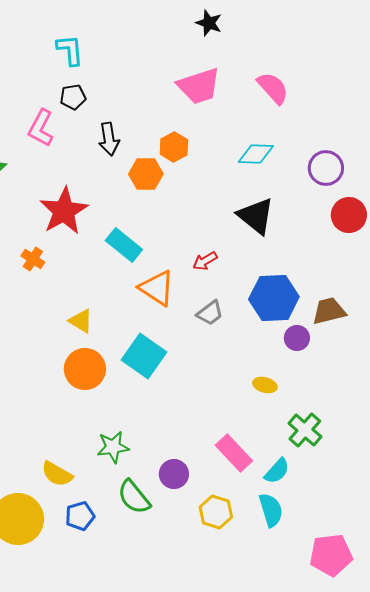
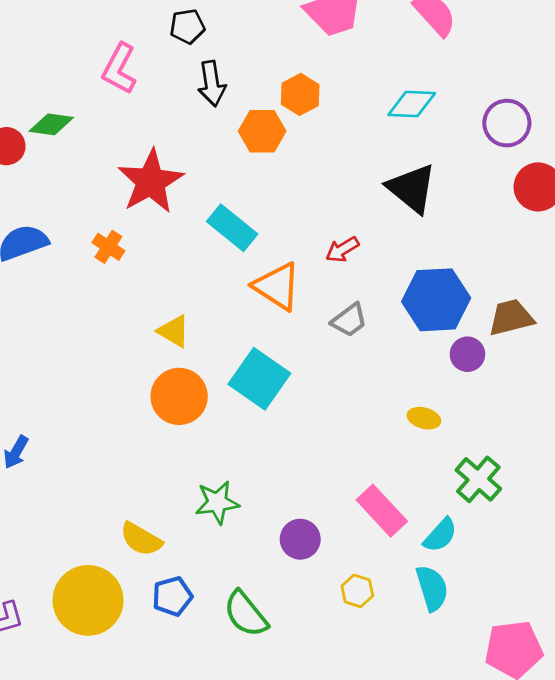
black pentagon: (73, 97) -> (187, 26), moved
green semicircle: (134, 497) -> (246, 614), moved
yellow hexagon: (216, 512) -> (357, 591), size x0.7

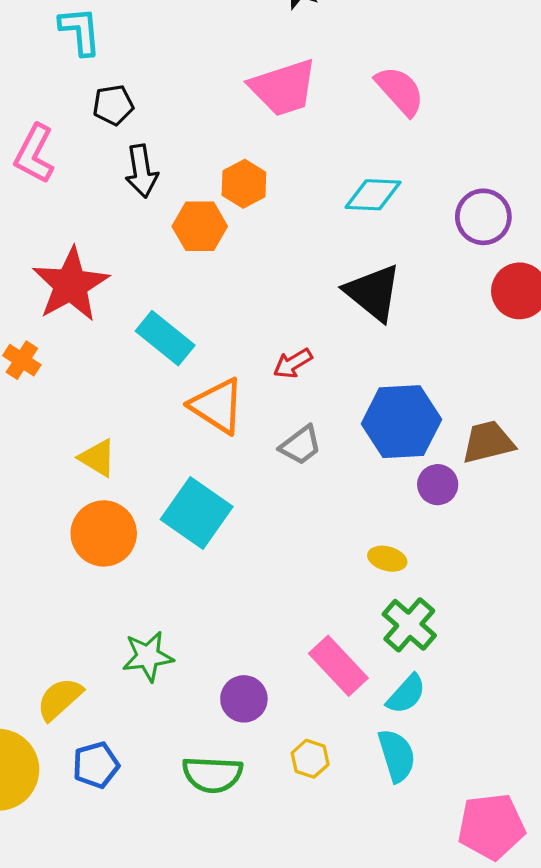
green cross: (478, 479) -> (409, 625), moved
yellow semicircle: (141, 539) -> (60, 699), turned 108
green semicircle: (246, 614) -> (212, 774), moved, turned -48

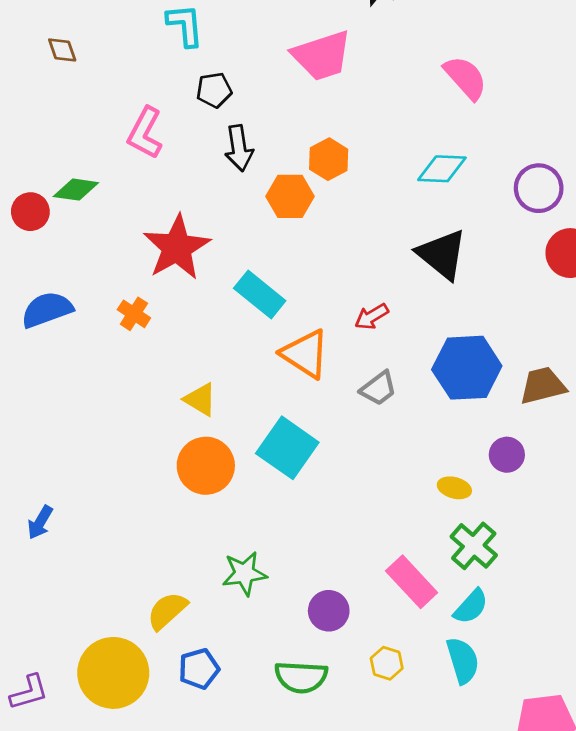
pink trapezoid: (283, 88) -> (322, 56), moved
purple circle: (438, 485) -> (507, 455), moved

